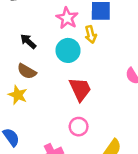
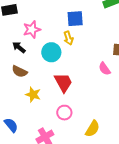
pink star: (67, 18) -> (32, 29), moved, turned 30
yellow star: (18, 95) -> (33, 95), moved

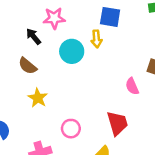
red trapezoid: (63, 83) -> (117, 123), moved

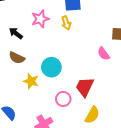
pink star: (54, 18) -> (40, 19), moved
cyan circle: (72, 51) -> (51, 67), moved
red trapezoid: (117, 123) -> (85, 87), moved, turned -125

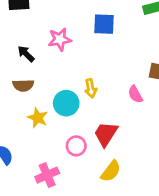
yellow arrow: (66, 23) -> (91, 88), moved
brown semicircle: (17, 58) -> (23, 85), turned -35

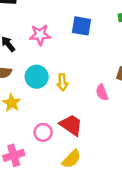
cyan circle: (66, 103) -> (37, 77), moved
red trapezoid: (106, 134) -> (71, 125), turned 85

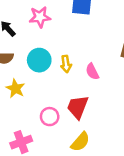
pink semicircle: (102, 92) -> (92, 72), moved
red trapezoid: (71, 125) -> (78, 107), turned -100

